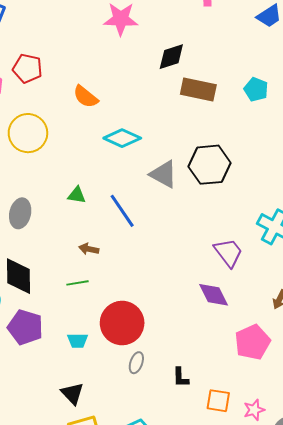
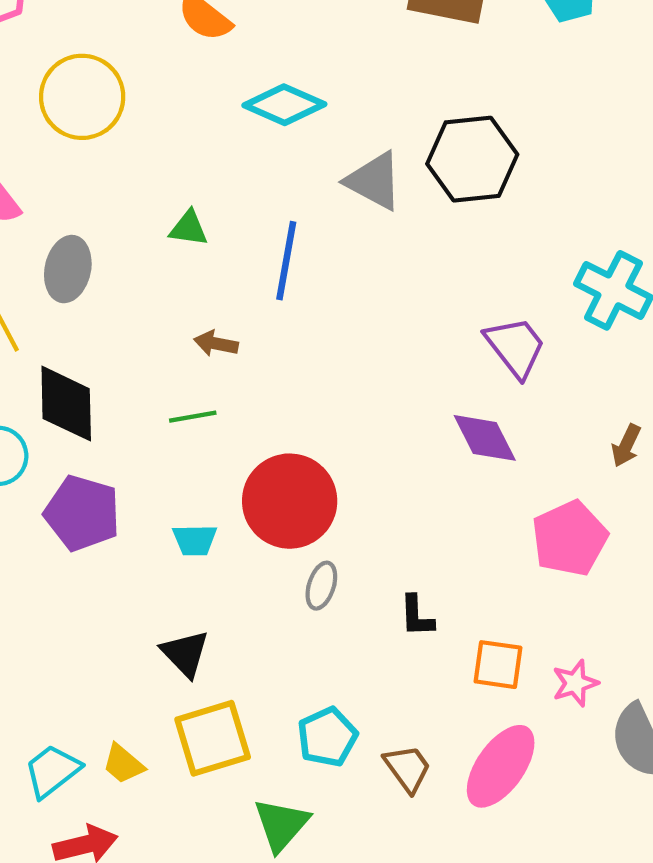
blue line: (122, 211) -> (286, 261), turned 45

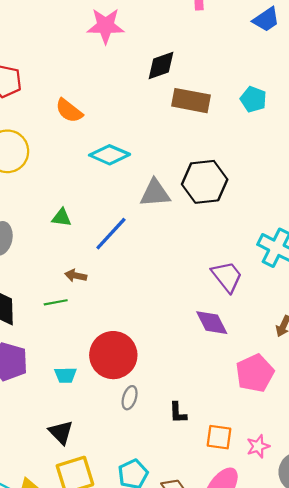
gray triangle: (374, 181) -> (155, 193), turned -32
blue line: (286, 261) -> (111, 234), turned 33
green line: (193, 417) -> (56, 302), moved

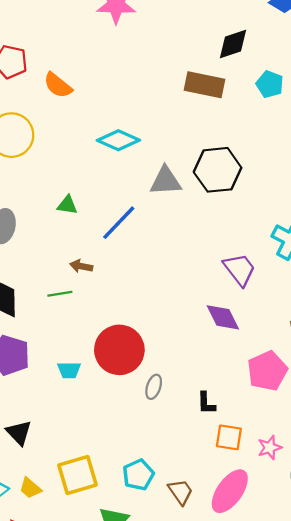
black diamond: (161, 66) -> (233, 44), moved
orange semicircle: (69, 111) -> (58, 85), moved
gray ellipse: (130, 398) -> (154, 387), moved
black L-shape: (178, 413) -> (206, 403), moved
black triangle: (61, 432) -> (19, 433), moved

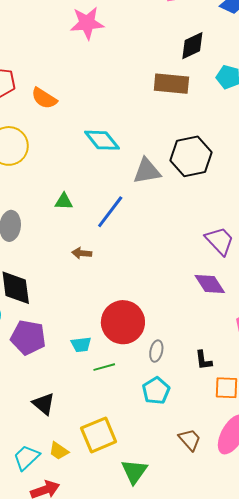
cyan diamond: (118, 140) -> (102, 140), turned 33
green line: (60, 294) -> (104, 367), moved
cyan pentagon: (138, 475) -> (156, 391), moved

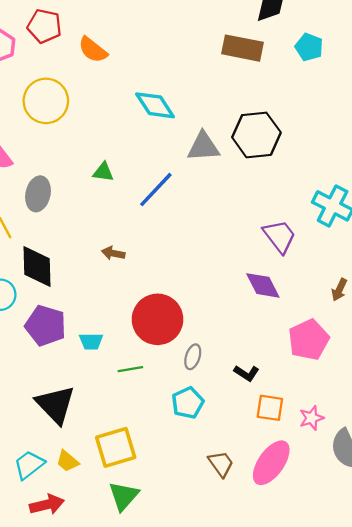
brown arrow: (82, 253) -> (113, 253), moved
cyan trapezoid: (81, 345) -> (91, 341), moved
black L-shape: (204, 360) -> (247, 373), turned -55
black triangle: (44, 404) -> (56, 405), size x1.5
green triangle: (134, 471) -> (124, 496), moved

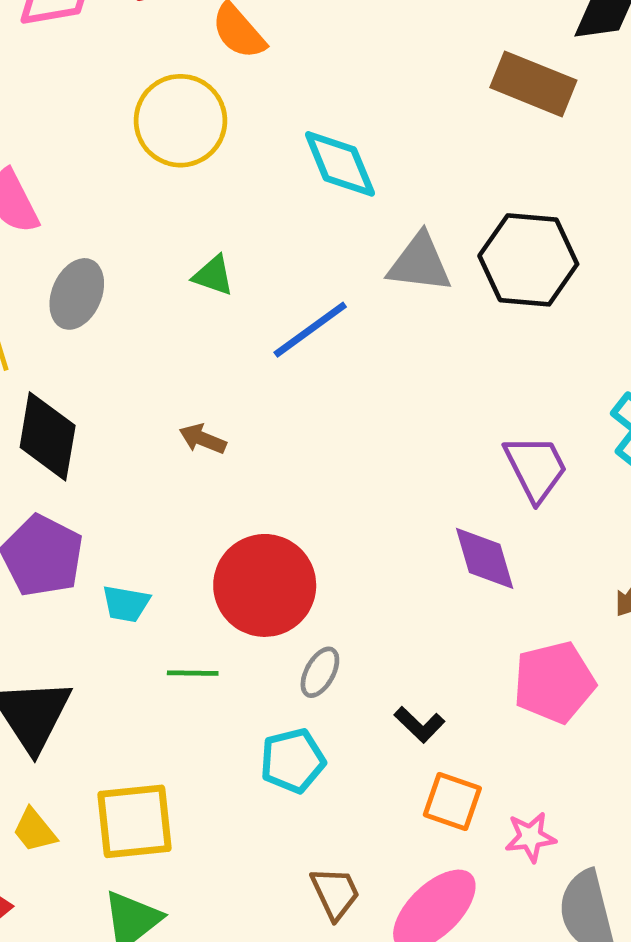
yellow circle: (46, 101) -> (180, 121), moved

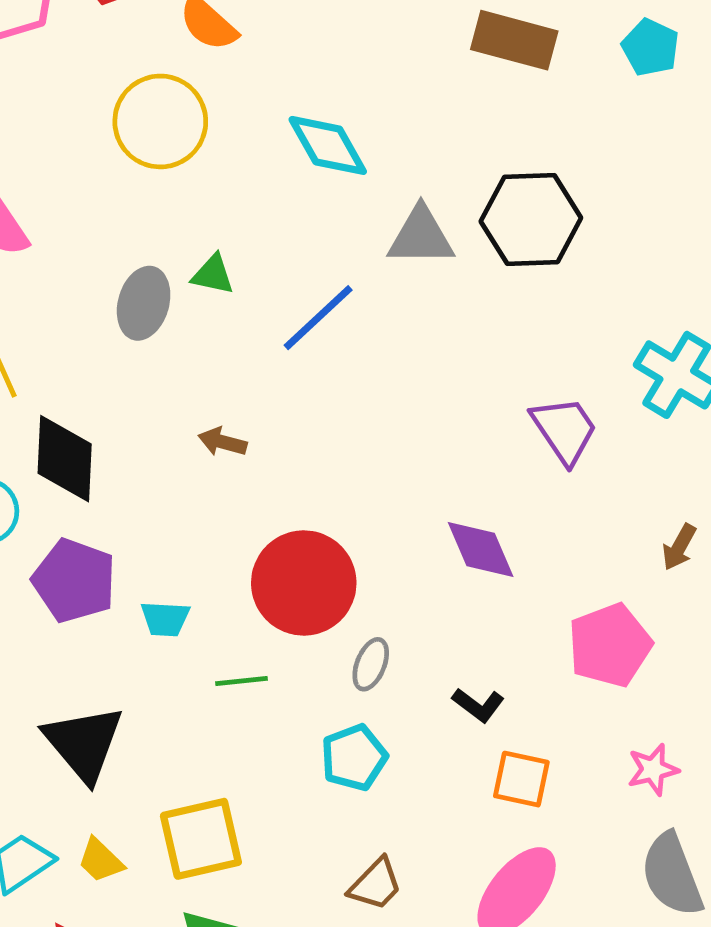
gray ellipse: (77, 294) -> (144, 303), moved
purple diamond: (485, 558) -> (481, 550), moved
pink star: (530, 837) -> (653, 770), moved
brown trapezoid: (335, 893) -> (375, 884), moved, turned 76

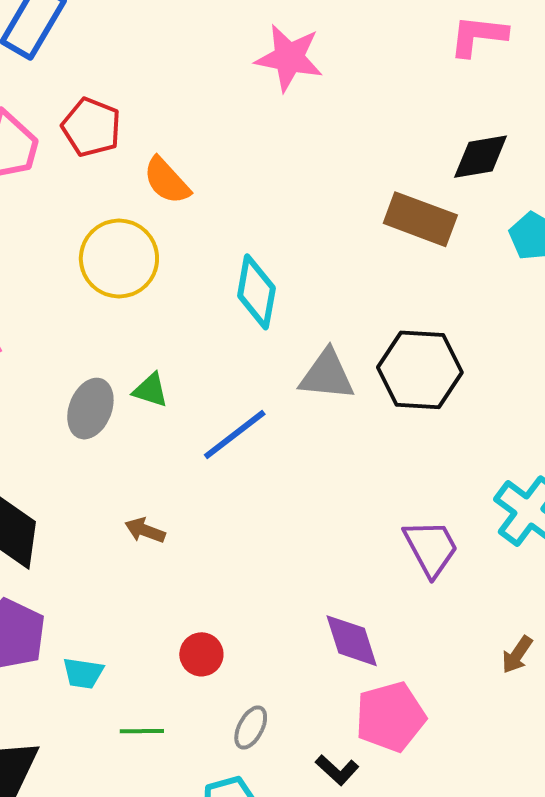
cyan diamond: (328, 145) -> (256, 292), turned 34
red circle: (304, 583) -> (201, 654), size x0.5
pink pentagon: (610, 645) -> (390, 717), moved

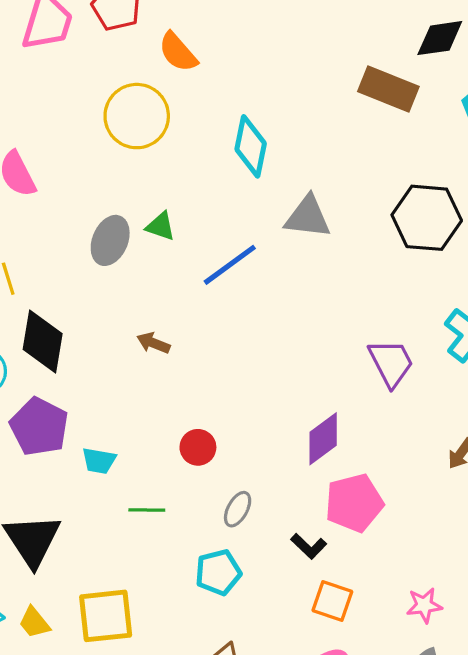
black hexagon: (420, 370) -> (427, 218), moved
purple diamond: (352, 641) -> (323, 439), turned 70

